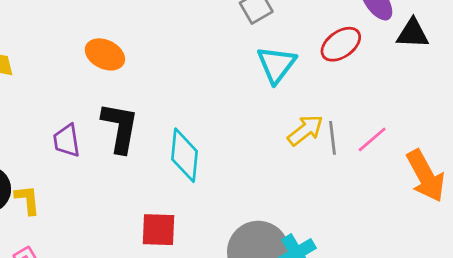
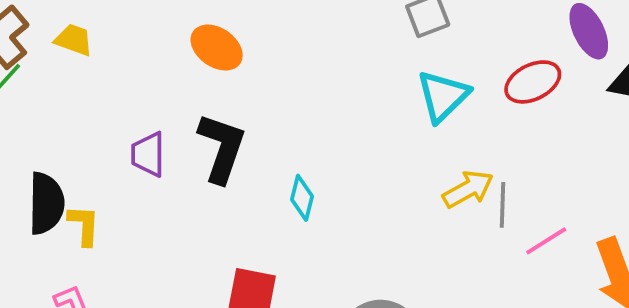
pink line: (372, 139) -> (546, 241), moved
cyan diamond: (184, 155) -> (302, 198), size x0.6

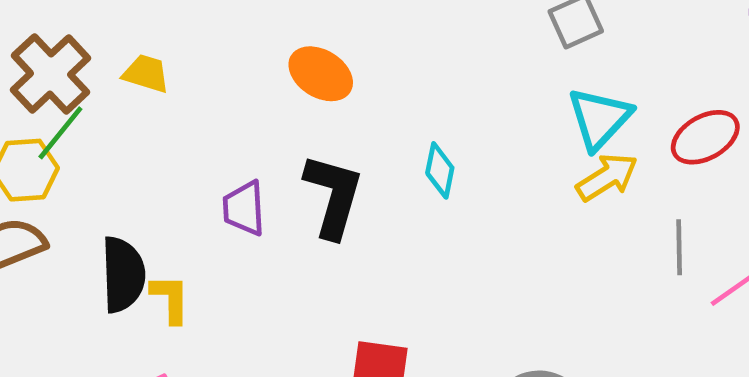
red ellipse: (533, 82) -> (705, 137), moved
yellow arrow: (468, 189) -> (607, 177), moved
cyan diamond: (302, 198) -> (440, 170), moved

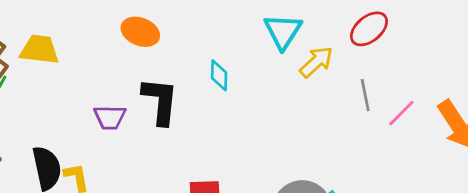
yellow trapezoid: (146, 74) -> (39, 50), size x1.4
cyan triangle: (599, 118) -> (283, 31), moved
purple trapezoid: (244, 208) -> (110, 117), turned -76

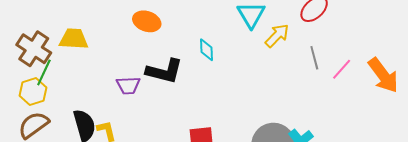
black L-shape: (160, 101) -> (164, 71), turned 102

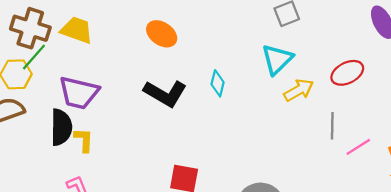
brown cross: (34, 49) -> (30, 28), turned -32
purple trapezoid: (128, 85) -> (79, 93), moved, size x1.5

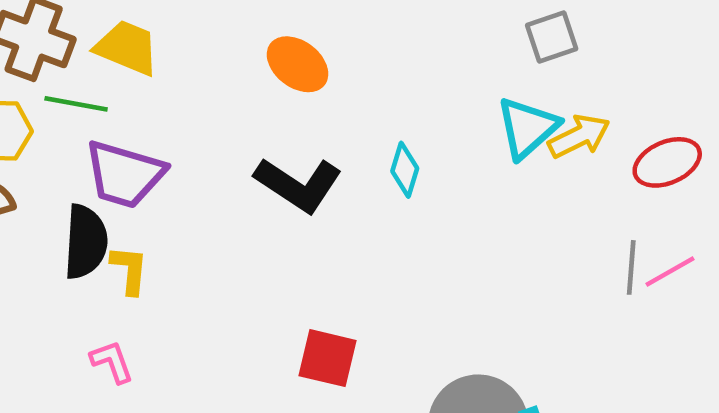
green line: (34, 57) -> (76, 104), moved, turned 56
yellow arrow: (299, 90) -> (579, 136), moved
pink line: (358, 147) -> (670, 272), moved

